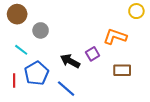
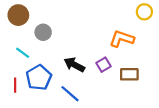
purple square: (93, 54) -> (103, 65), moved

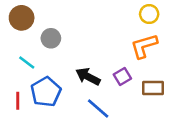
yellow circle: (144, 12) -> (149, 14), moved
orange L-shape: (122, 39) -> (144, 46), turned -35
blue line: (70, 94) -> (98, 108), moved

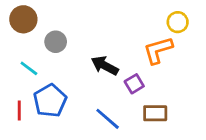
yellow circle: (149, 14) -> (178, 22), moved
black arrow: (88, 77) -> (105, 66), moved
brown rectangle: (153, 88) -> (155, 113), moved

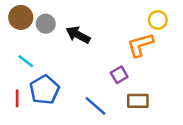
gray circle: (56, 42) -> (46, 24), moved
black arrow: (105, 66) -> (78, 35), moved

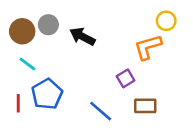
brown circle: (21, 17) -> (22, 31), moved

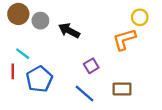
brown circle: (22, 31) -> (18, 14), moved
purple square: (126, 78) -> (91, 66), moved
red line: (18, 103) -> (13, 71), moved

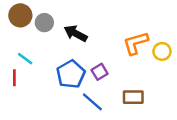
yellow circle: (140, 17) -> (162, 51), moved
blue pentagon: (39, 79) -> (71, 74), moved

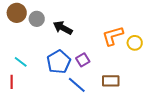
cyan line: (25, 59) -> (21, 62), moved
red line: (14, 78) -> (12, 82), moved

